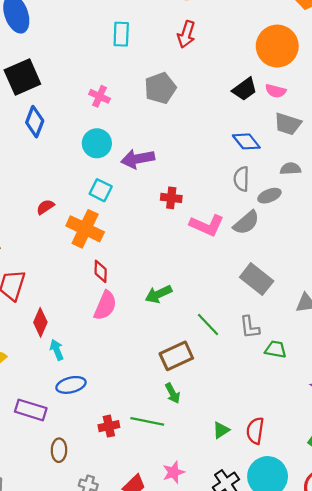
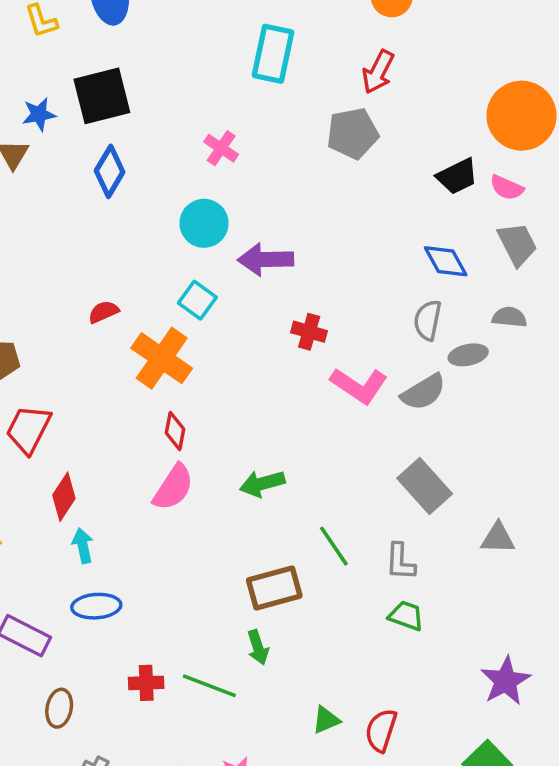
cyan rectangle: (121, 34) -> (273, 54), size x1.4
gray pentagon: (160, 88) -> (353, 133), moved
gray trapezoid: (288, 124) -> (517, 244), turned -144
green trapezoid: (276, 349) -> (406, 616), moved

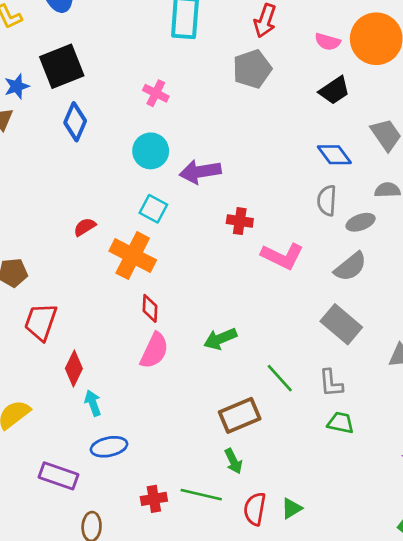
pink semicircle: (507, 188) -> (328, 42), moved
gray semicircle: (423, 392) -> (350, 267), moved
red semicircle: (381, 730) -> (255, 509), moved

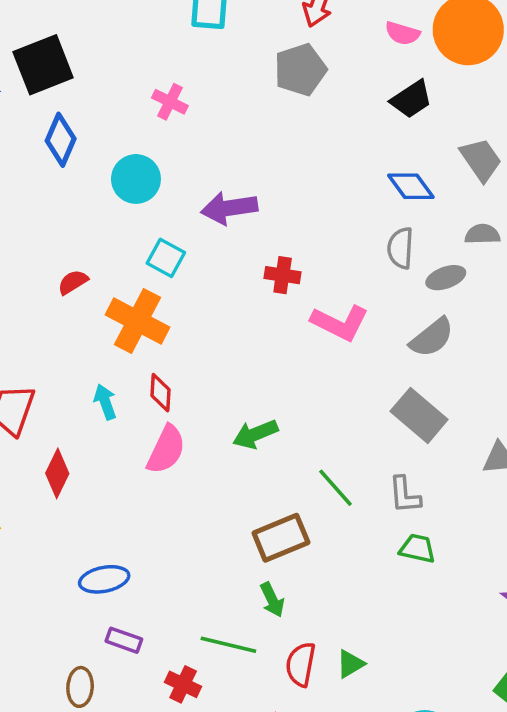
cyan circle: (151, 151) -> (136, 179), moved
cyan arrow: (93, 403) -> (105, 402), moved
purple rectangle: (58, 476) -> (124, 640), moved, size x0.7
red cross: (154, 499) -> (183, 684), moved, turned 35

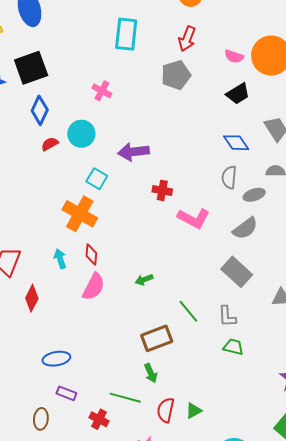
red semicircle: (73, 282) -> (50, 144), moved
green arrow: (255, 434) -> (144, 280), size x0.7

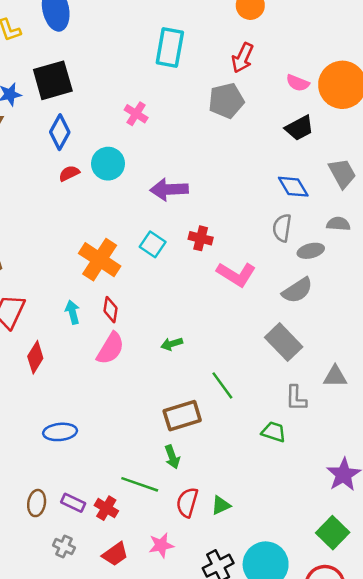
cyan square: (97, 179) -> (153, 244), moved
gray L-shape: (227, 316) -> (296, 398), moved
purple rectangle: (66, 393) -> (73, 503), moved

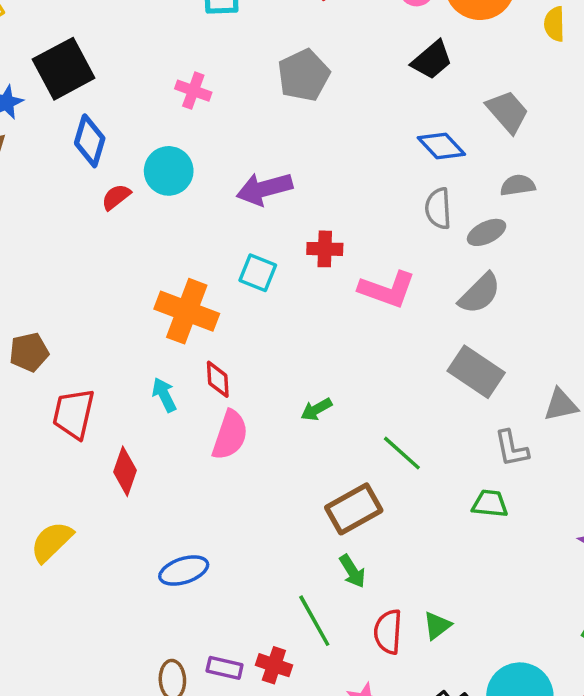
gray pentagon: (226, 101) -> (304, 75), moved
green line: (140, 484) -> (314, 621), turned 54

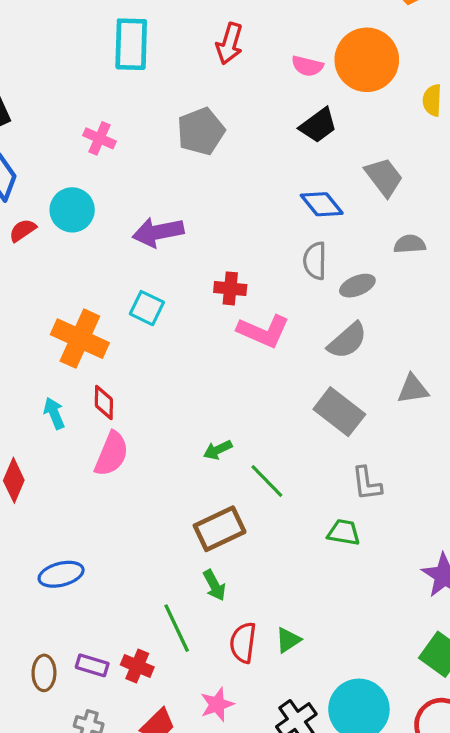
gray semicircle: (518, 185) -> (410, 244), moved
red cross: (325, 249) -> (230, 288), moved
gray triangle: (561, 405) -> (413, 389), moved
green arrow: (316, 409) -> (218, 450), moved

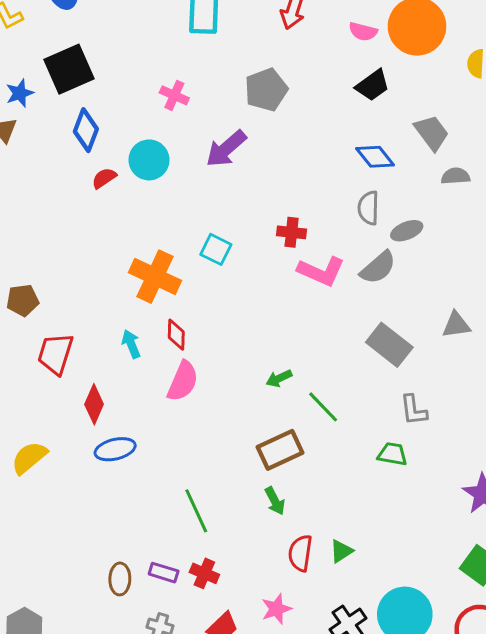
purple arrow: (158, 232) -> (226, 149), moved, turned -30
gray semicircle: (410, 244) -> (456, 176), moved
gray semicircle: (347, 341) -> (378, 268), moved
blue ellipse: (61, 574) -> (115, 449), moved
green line: (177, 628) -> (196, 511), moved

